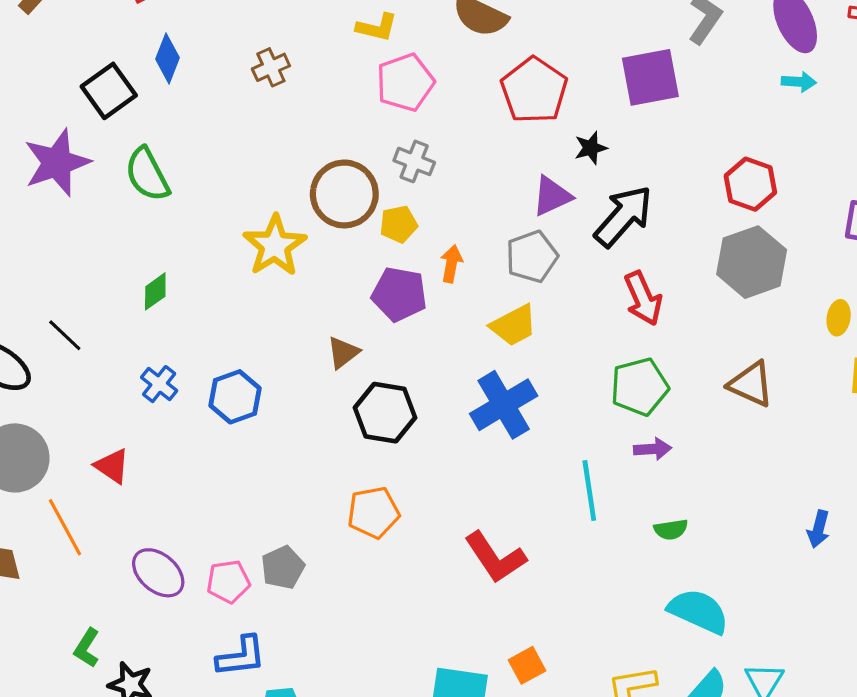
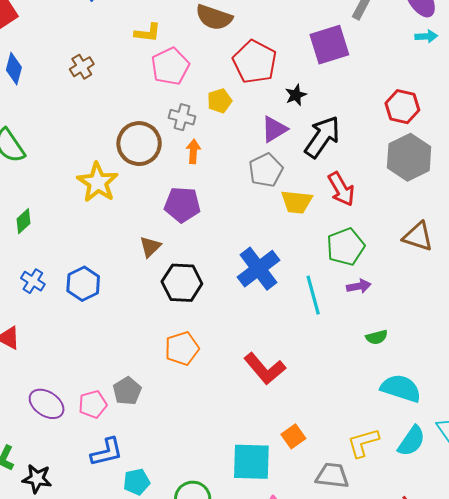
yellow pentagon: (399, 224) -> (220, 101), moved
orange arrow: (451, 264) -> (193, 151), moved
yellow trapezoid: (514, 325) -> (297, 202), moved, turned 40
cyan line: (589, 490) -> (313, 295), moved

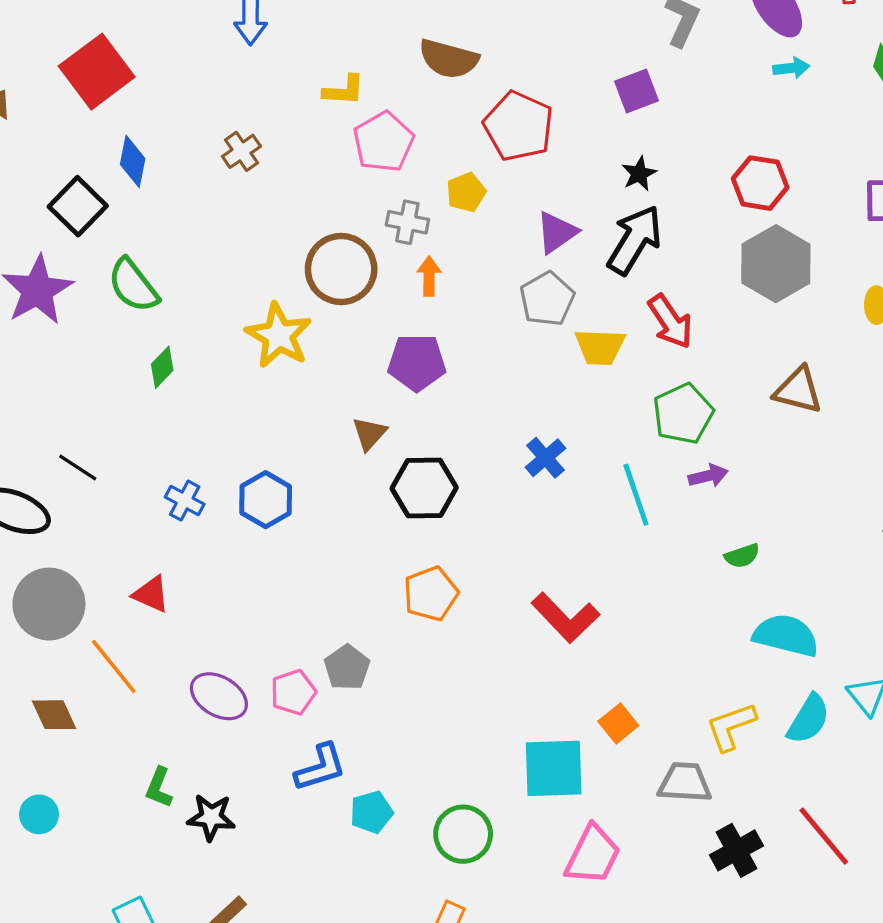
purple square: (329, 45) -> (637, 91), size x0.7
black star: (296, 95) -> (639, 174), moved
green diamond: (23, 221) -> (162, 367), moved
blue cross: (259, 269) -> (546, 458), size x0.6

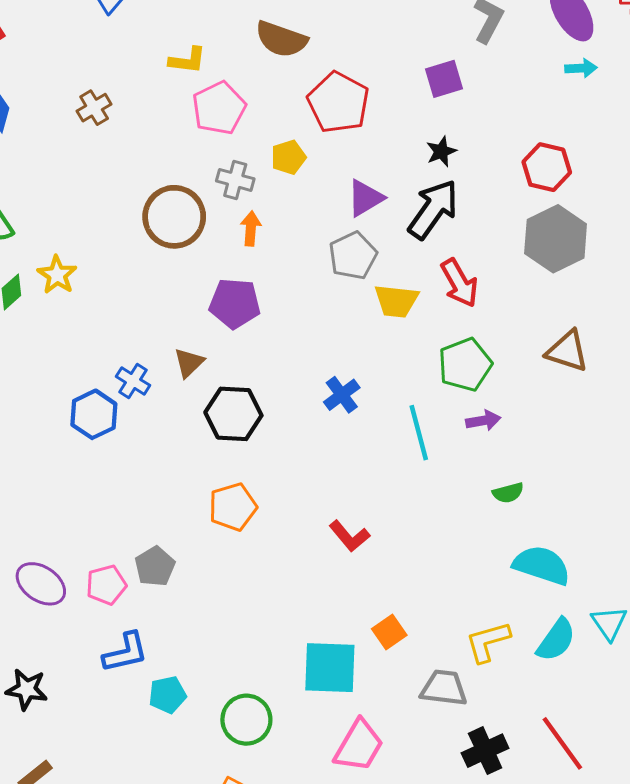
yellow star: (279, 335) -> (57, 275), moved, size x0.7
blue cross: (185, 501) -> (133, 381), moved
red L-shape: (565, 618) -> (349, 536), size x0.7

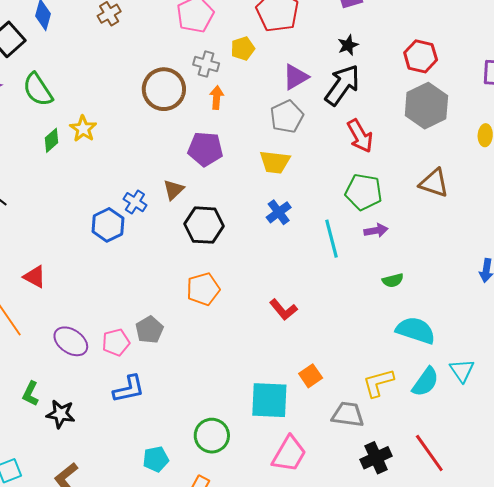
yellow trapezoid: (396, 301) -> (275, 162), moved
green pentagon: (465, 365) -> (364, 192), turned 30
cyan pentagon: (167, 695) -> (156, 459), moved

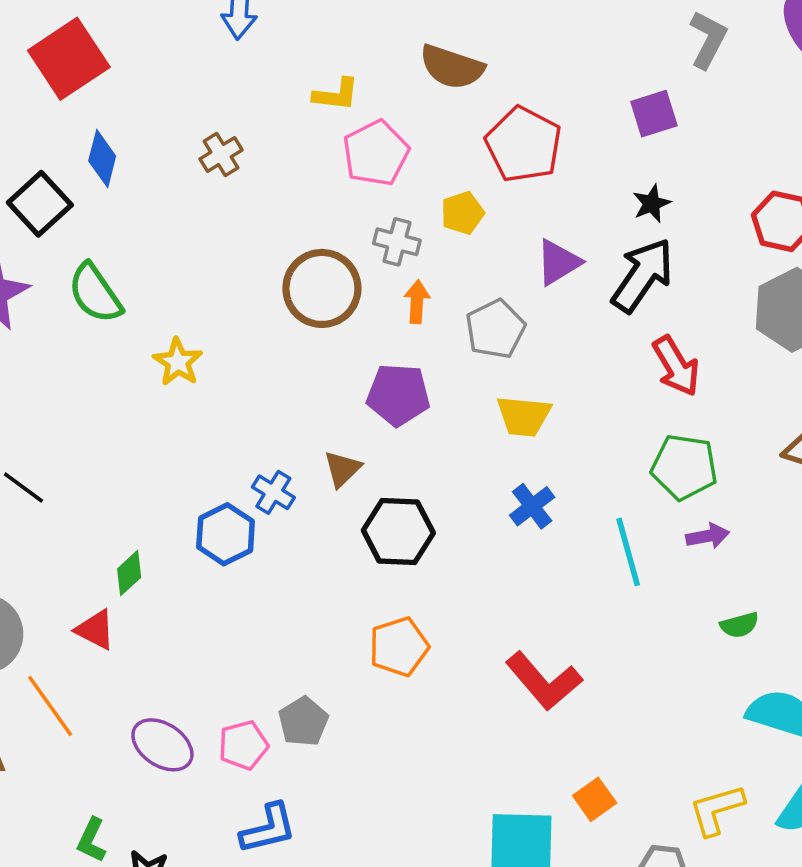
gray pentagon: (287, 117) -> (495, 329), moved
green diamond: (52, 140) -> (129, 573), moved
red L-shape: (283, 310) -> (544, 681), size x1.5

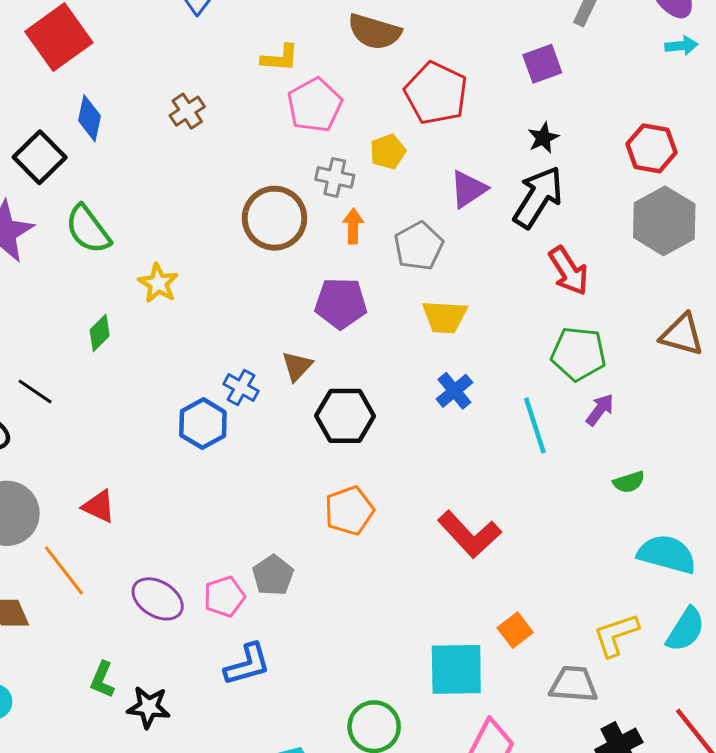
purple arrow: (708, 536) -> (600, 410), turned -40
green diamond: (129, 573) -> (100, 333), moved

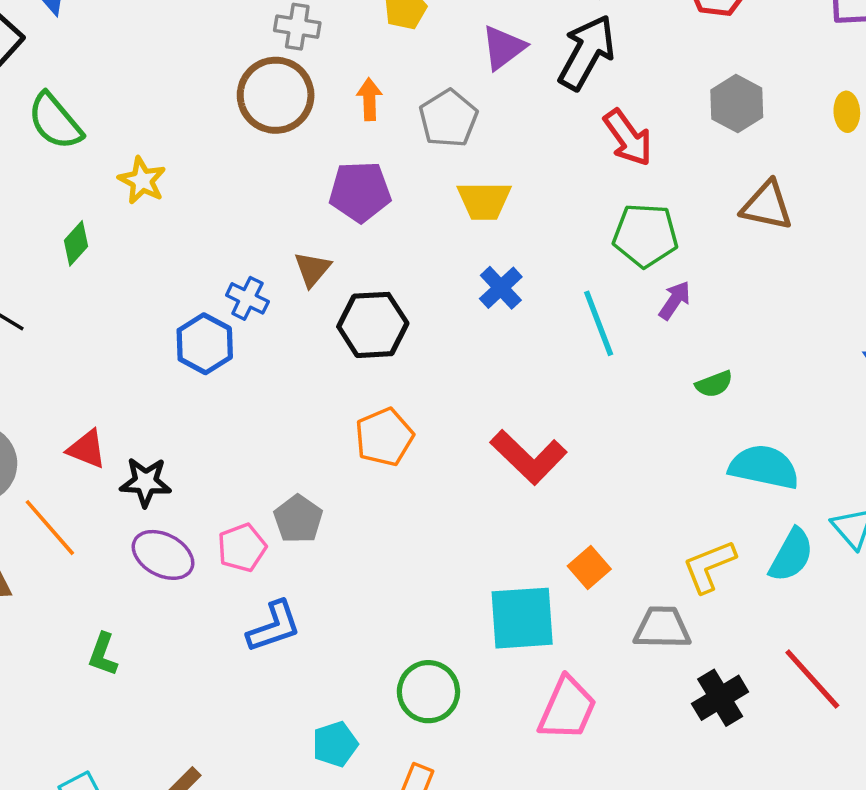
gray cross: (335, 177) -> (297, 27), moved
gray hexagon: (664, 221) -> (737, 104), moved, size x0.7
black star: (149, 707) -> (146, 482), moved

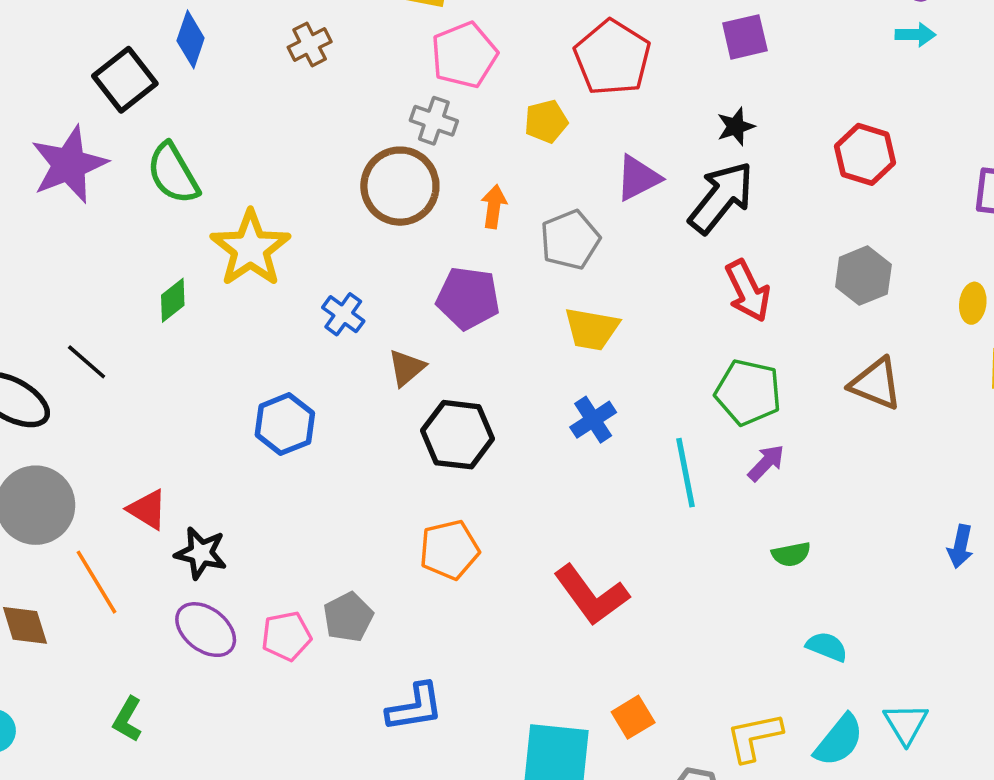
yellow star: (142, 180) -> (250, 248), size x1.6
blue cross: (247, 298) -> (343, 314), moved
cyan semicircle: (764, 467) -> (827, 647), size x0.6
blue L-shape: (274, 627) -> (415, 707), moved

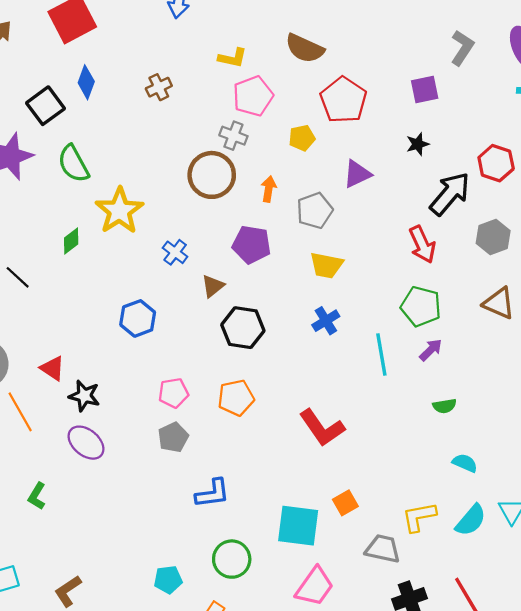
black arrow: (721, 197) -> (450, 194), moved
pink pentagon: (286, 636) -> (173, 393), moved

